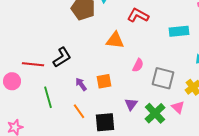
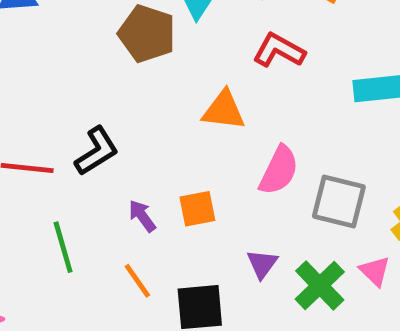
pink semicircle: (138, 65) -> (279, 170), size x1.5

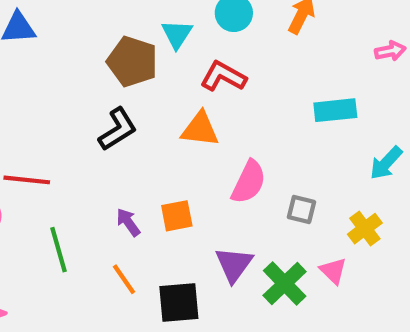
red L-shape: (279, 50) -> (223, 76), moved
black L-shape: (97, 151) -> (118, 129), moved
gray square: (339, 202) -> (301, 210), size x0.6
purple triangle: (262, 264) -> (234, 264), size x1.4

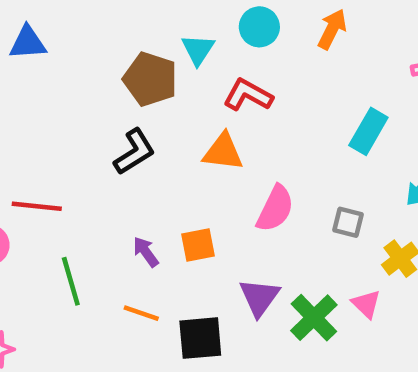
cyan rectangle: (335, 110) -> (368, 131), turned -54
gray square: (301, 210) -> (348, 222), moved
orange line: (124, 279) -> (141, 313), turned -36

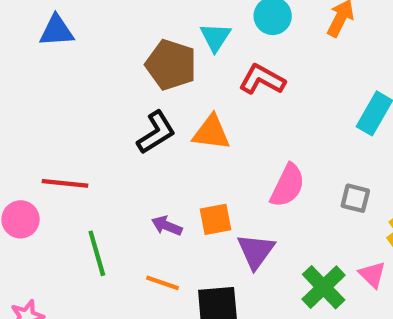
orange triangle: (223, 152) -> (211, 133), moved
purple arrow: (146, 252) -> (167, 226), turned -32
purple triangle: (259, 297) -> (256, 251), moved

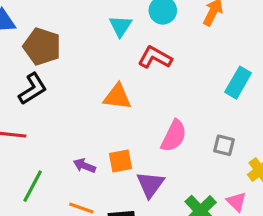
brown pentagon: (171, 65) -> (42, 46), moved
black L-shape: (156, 133) -> (33, 89), moved
green line: (97, 253) -> (33, 186), turned 44

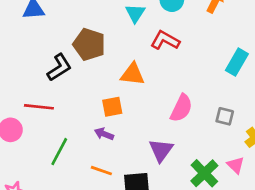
brown pentagon: (42, 46) -> (89, 44), moved
orange square: (120, 161) -> (112, 107), moved

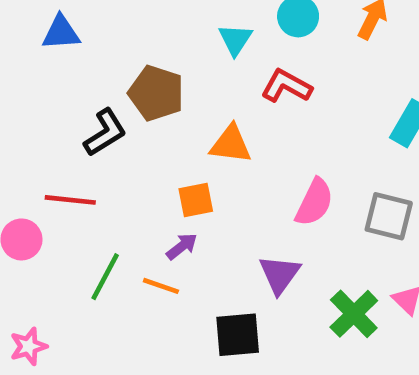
gray square: (225, 116) -> (389, 216), size x1.5
purple arrow: (104, 134) -> (182, 246), turned 120
orange line: (101, 171) -> (161, 286), moved

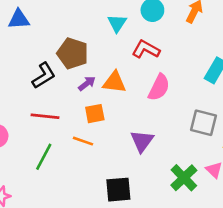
red line: (70, 200) -> (45, 116), moved
pink semicircle: (314, 202) -> (159, 87), moved
purple arrow: (182, 246) -> (87, 83), moved
purple triangle: (279, 274) -> (142, 141), moved
orange line: (161, 286) -> (83, 141), moved

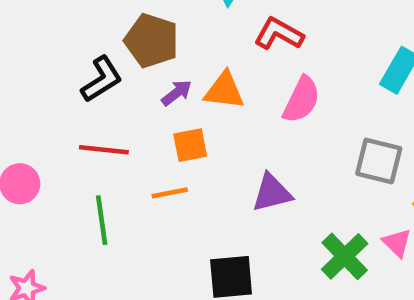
orange line: (83, 141) -> (170, 193), turned -30
purple triangle: (142, 141) -> (272, 193), turned 40
green line: (44, 157) -> (102, 220), turned -36

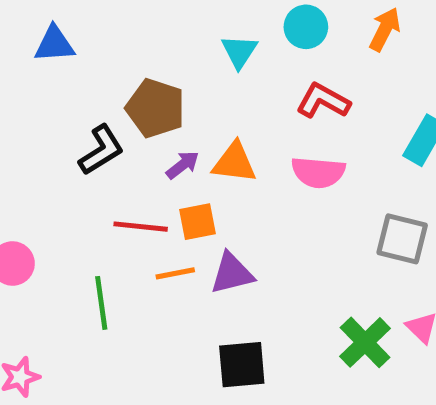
red L-shape: (279, 34) -> (323, 101), moved
pink semicircle: (301, 100) -> (318, 172), turned 69
red line: (104, 150) -> (141, 227), moved
purple triangle: (272, 193) -> (232, 273), moved

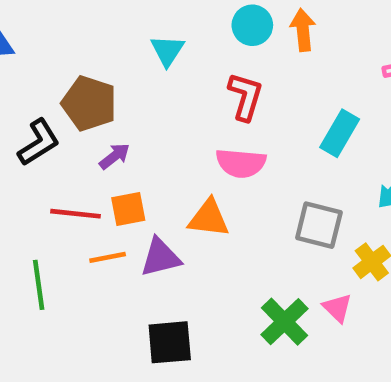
cyan circle: (306, 27) -> (252, 25), moved
orange arrow: (385, 29) -> (303, 30), turned -33
red L-shape: (323, 101) -> (245, 96), turned 78
orange triangle: (234, 162) -> (209, 218), moved

